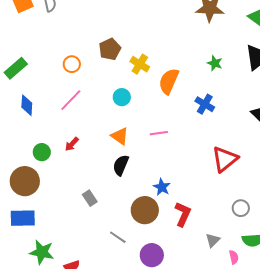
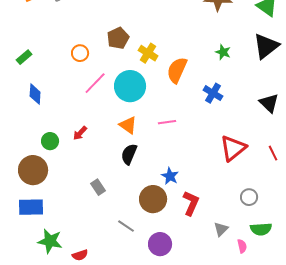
green rectangle: (16, 68) -> (24, 57), size x0.7
cyan circle: (122, 97) -> (130, 86), size x1.8
pink line: (71, 100) -> (95, 83), moved

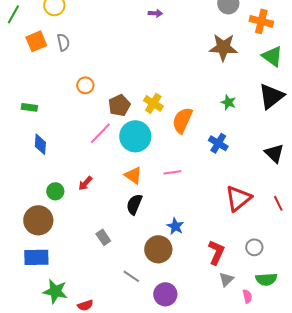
brown pentagon: (118, 38) -> (119, 105), moved
orange circle: (80, 53) -> (85, 85), moved
green rectangle: (24, 57) -> (29, 107), turned 49
red L-shape: (191, 203) -> (216, 252), moved

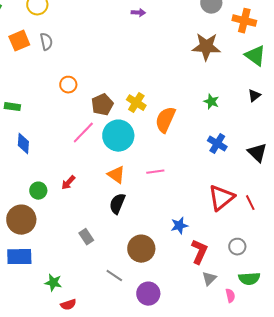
black triangle: (271, 96) -> (254, 96), size x0.5
blue cross: (218, 143) -> (217, 144), moved
red line: (278, 203) -> (250, 203), moved
blue star: (175, 226) -> (179, 226), moved, turned 30
green star: (55, 291) -> (53, 283), moved, size x0.7

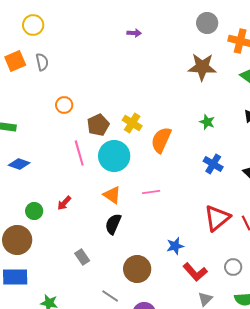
pink line: (83, 133) -> (79, 153), turned -60
blue diamond: (23, 144) -> (19, 164), turned -75
red L-shape: (199, 252) -> (195, 272), turned 115

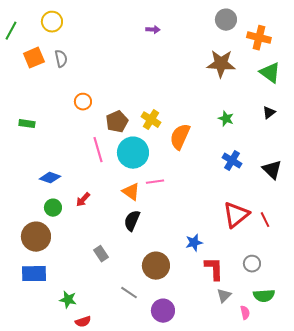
blue diamond: (19, 164) -> (50, 178), moved
pink line: (151, 192) -> (155, 182), moved
red L-shape: (195, 272) -> (214, 269), turned -140

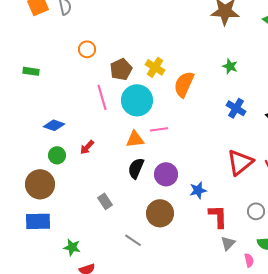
orange triangle: (131, 192) -> (135, 139), turned -42
purple circle: (163, 311) -> (166, 174), moved

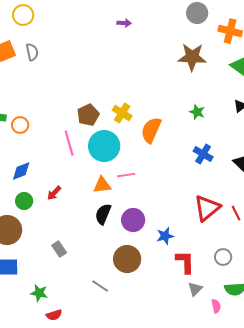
orange circle: (87, 49) -> (20, 125), moved
blue diamond: (54, 125) -> (21, 171), turned -40
gray rectangle: (105, 201) -> (59, 249), moved

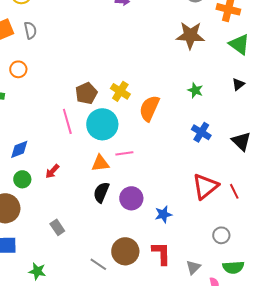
orange circle: (20, 125) -> (18, 69), moved
brown circle: (127, 259) -> (125, 251), moved
red L-shape: (185, 262) -> (161, 253), moved

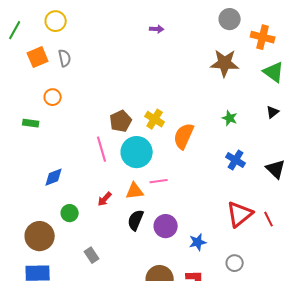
red arrow: (52, 171) -> (105, 199), moved
green circle: (22, 179) -> (70, 213), moved
gray circle: (221, 235) -> (235, 263), moved

